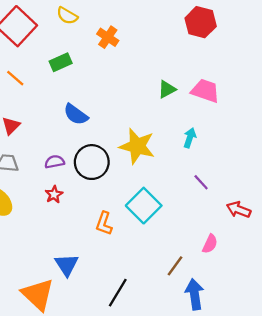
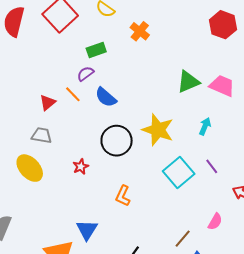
orange line: (15, 78) -> (73, 94), moved
green triangle: (167, 89) -> (188, 82), size x1.4
purple semicircle: (55, 162) -> (85, 74), moved, turned -30
cyan square: (144, 206) -> (179, 172), moved

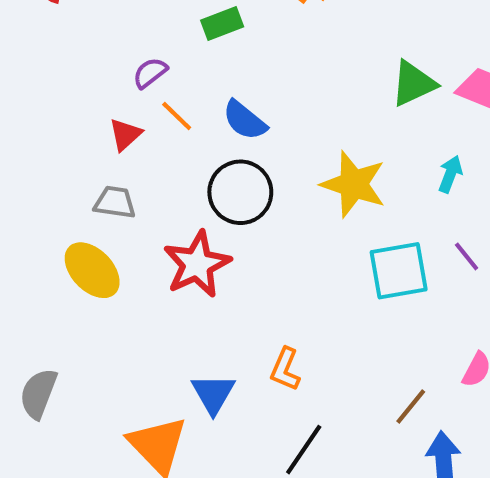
purple semicircle: (85, 74) -> (150, 73), moved
black circle: (117, 141) -> (240, 192), moved
red star: (81, 167) -> (197, 264), size x2.0
cyan square: (179, 172) -> (399, 271), turned 32
orange L-shape: (123, 196) -> (285, 369), moved

